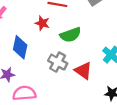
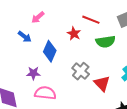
green semicircle: (70, 35) -> (105, 42), moved

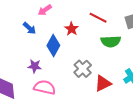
red star: (74, 34) -> (72, 29), moved
red triangle: (102, 83) -> (103, 83), turned 42

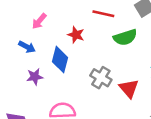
purple star: (35, 66) -> (35, 77), moved
red triangle: (103, 83) -> (129, 88), turned -30

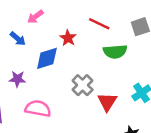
blue diamond: (60, 60) -> (47, 58), turned 45
purple star: (35, 77) -> (17, 79), moved

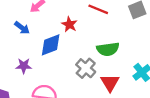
green semicircle: (115, 52) -> (108, 49), moved

